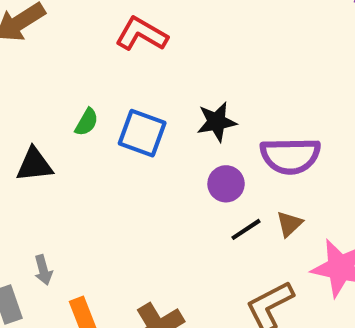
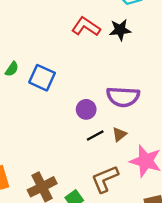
red L-shape: (141, 34) -> (86, 27), moved
black star: (217, 122) -> (120, 30), moved

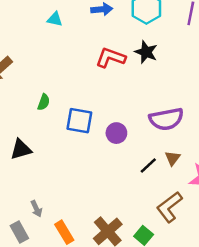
black star: (120, 30) -> (146, 52), turned -30
green semicircle: (12, 69) -> (44, 102), moved
purple circle: (86, 109) -> (116, 133), moved

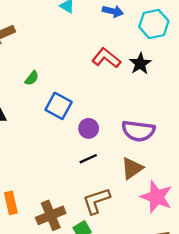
brown triangle: (173, 158) -> (132, 168), size x1.5
black line: (148, 166) -> (88, 159), moved
brown L-shape: (169, 207) -> (96, 201), moved

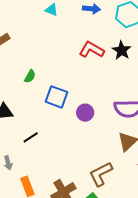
black line: (88, 159) -> (31, 137), moved

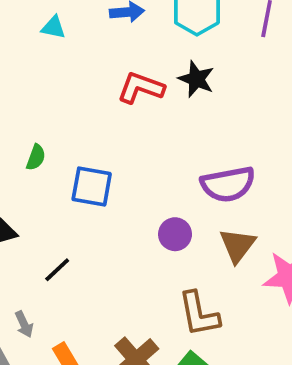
purple circle: (85, 113) -> (175, 234), moved
brown L-shape: (101, 174) -> (199, 314), turned -64

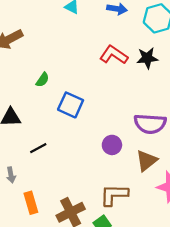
black star: (196, 79) -> (147, 58), turned 30
brown L-shape: (199, 314) -> (114, 195), turned 88

